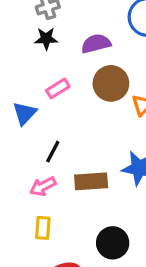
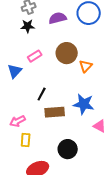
purple semicircle: (96, 44) -> (58, 18), moved
black line: (53, 152) -> (42, 94), moved
pink arrow: (43, 186) -> (18, 121), moved

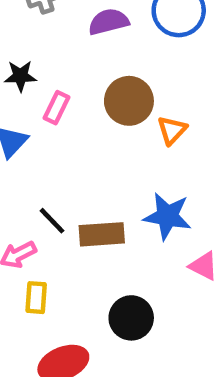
black star: (28, 26) -> (20, 76), moved
pink rectangle: (35, 56) -> (57, 108), turned -32
black line: (42, 94) -> (52, 221), moved, turned -72

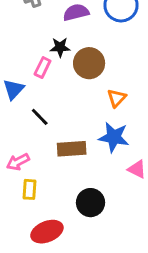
black star: (20, 76) -> (60, 47), moved
orange triangle: (172, 130) -> (117, 98), moved
black line: (52, 221) -> (40, 117), moved

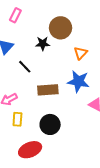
black star: (60, 47) -> (43, 44), moved
pink rectangle: (43, 68) -> (15, 15), moved
black circle: (91, 203) -> (50, 124), moved

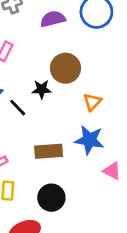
black line: (25, 67) -> (18, 108), moved

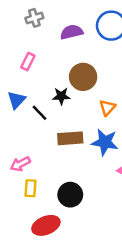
brown rectangle: (49, 151) -> (70, 138), moved

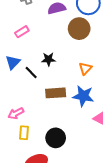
pink rectangle: (28, 61) -> (22, 32), turned 32
brown circle: (83, 77) -> (79, 29), moved

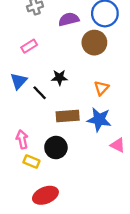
pink arrow: (16, 113) -> (22, 139), turned 105
yellow rectangle: (24, 133) -> (31, 161), turned -72
black circle: (56, 138) -> (56, 147), moved

